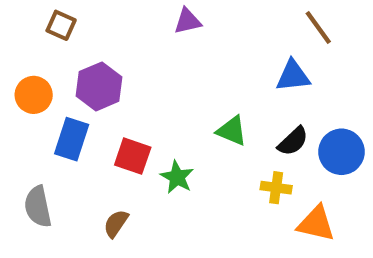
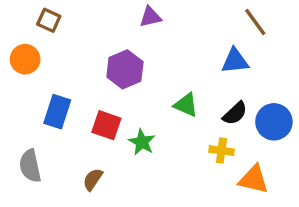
purple hexagon: (99, 86) -> (125, 69), moved
orange circle: (34, 95) -> (25, 59), moved

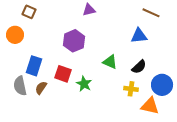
brown line: (255, 22) -> (151, 13), turned -30
blue circle: (274, 122) -> (162, 85), moved
gray semicircle: (30, 166) -> (20, 86), moved
brown semicircle: (93, 179) -> (41, 88), moved

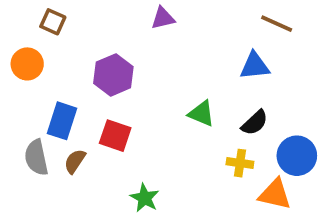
purple hexagon: (74, 41) -> (113, 75), moved
green star: (84, 84) -> (145, 198), moved

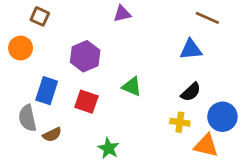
green triangle: (201, 114) -> (132, 86), moved
brown semicircle: (75, 161) -> (52, 135), moved, turned -150

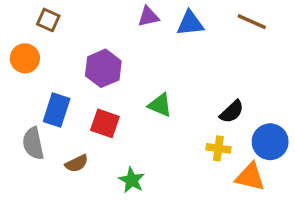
blue triangle: (191, 49) -> (190, 23), moved
brown semicircle: (52, 135) -> (77, 163), moved

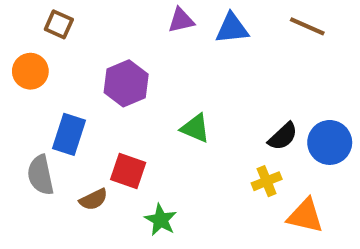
red square: (105, 123) -> (128, 171), moved
blue circle: (270, 142) -> (330, 142), moved
yellow cross: (218, 148) -> (267, 181), turned -30

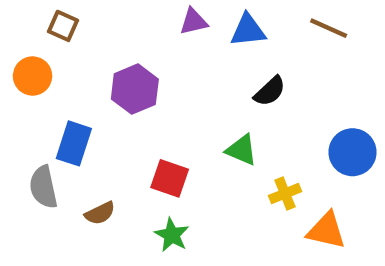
green triangle: (195, 128) -> (241, 150), moved
black semicircle: (283, 136) -> (270, 91), moved
red square: (128, 171) -> (170, 178), moved

